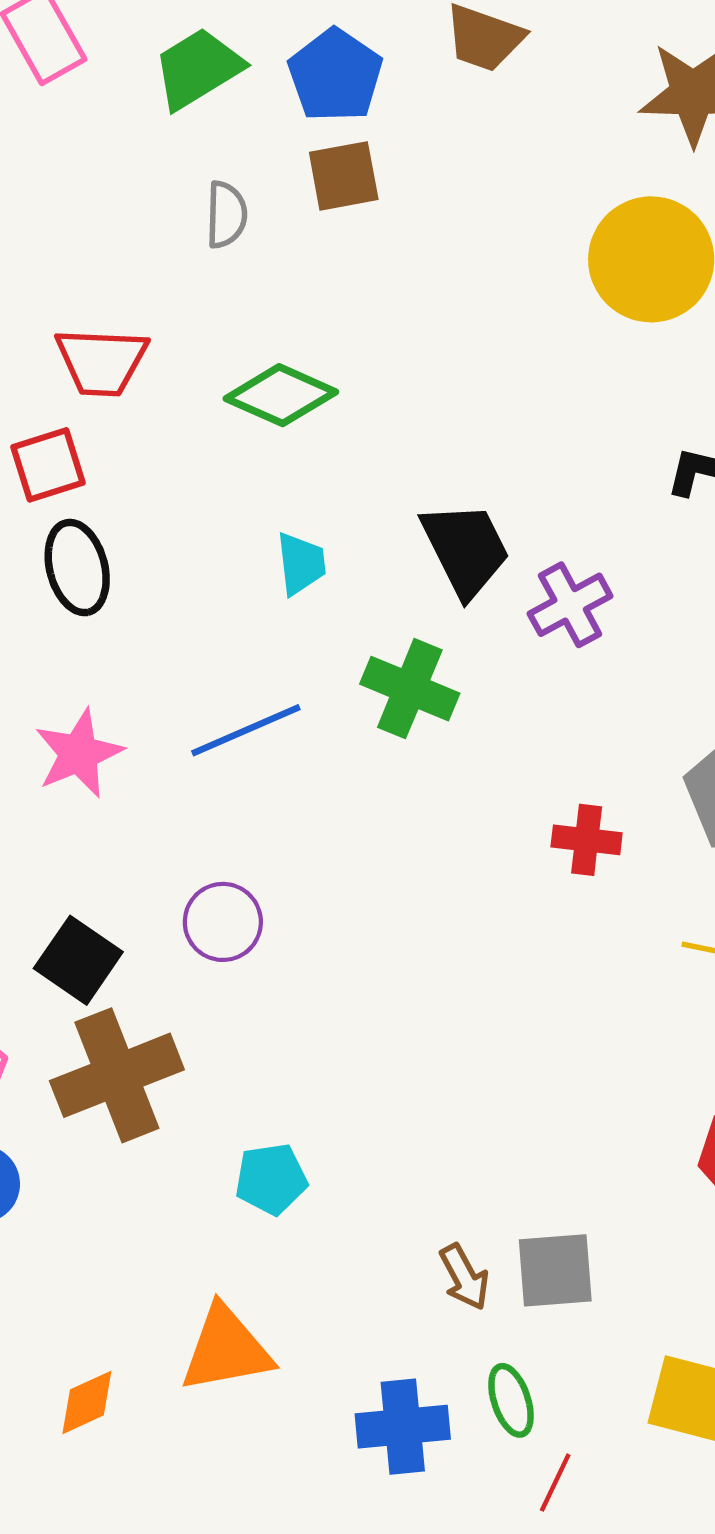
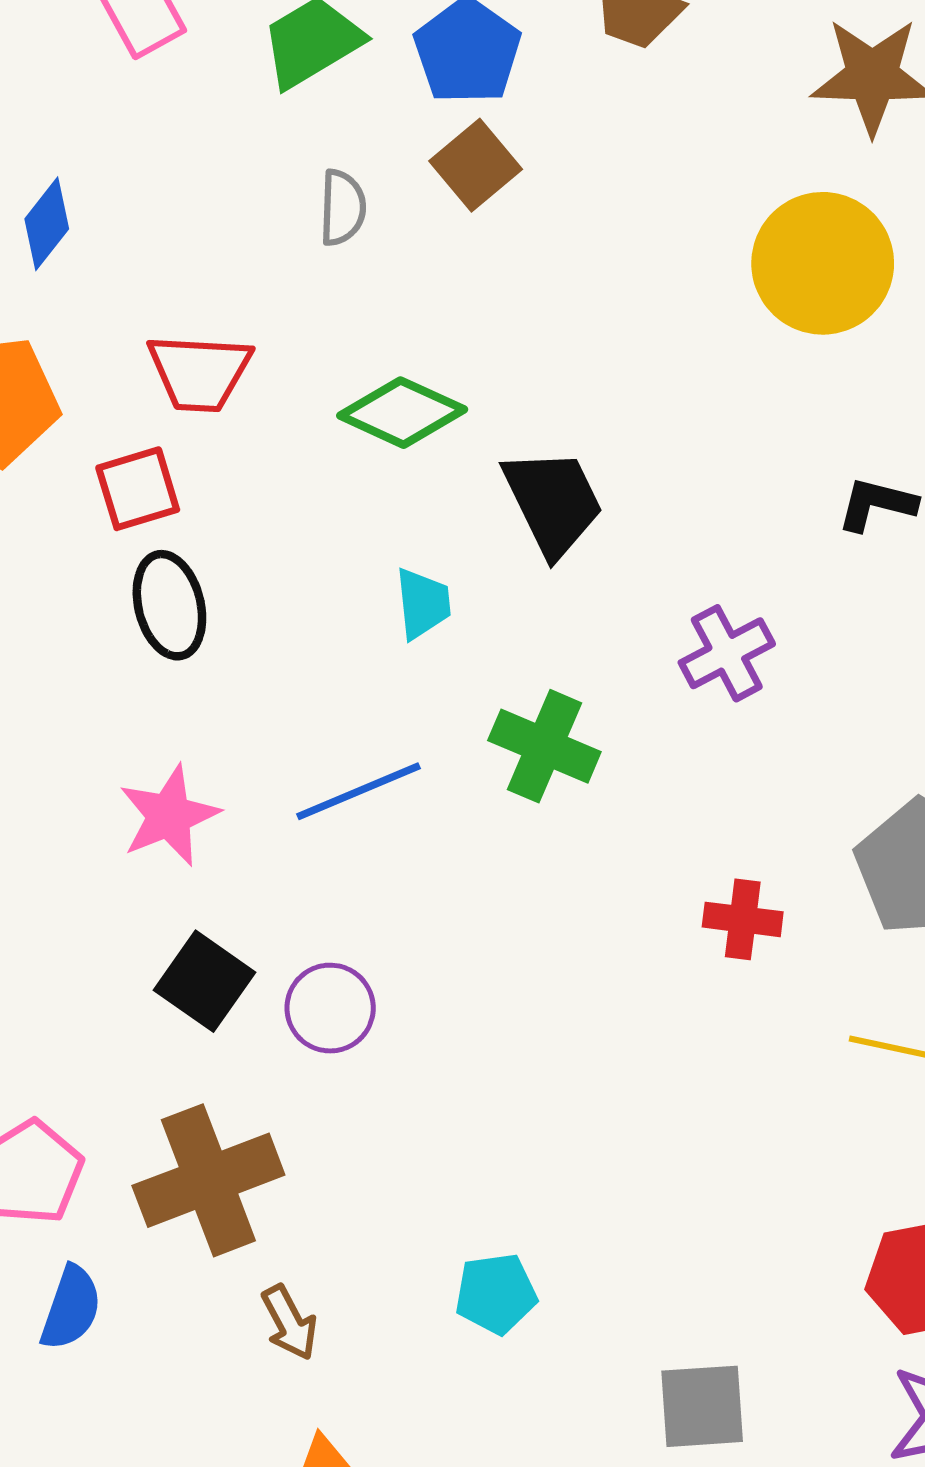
brown square: (344, 176) -> (476, 165), turned -30
black trapezoid: (465, 549) -> (553, 502), moved
black square: (78, 960) -> (204, 981), moved
cyan pentagon: (271, 1179) -> (496, 1294), moved
brown arrow: (464, 1277) -> (289, 1323), moved

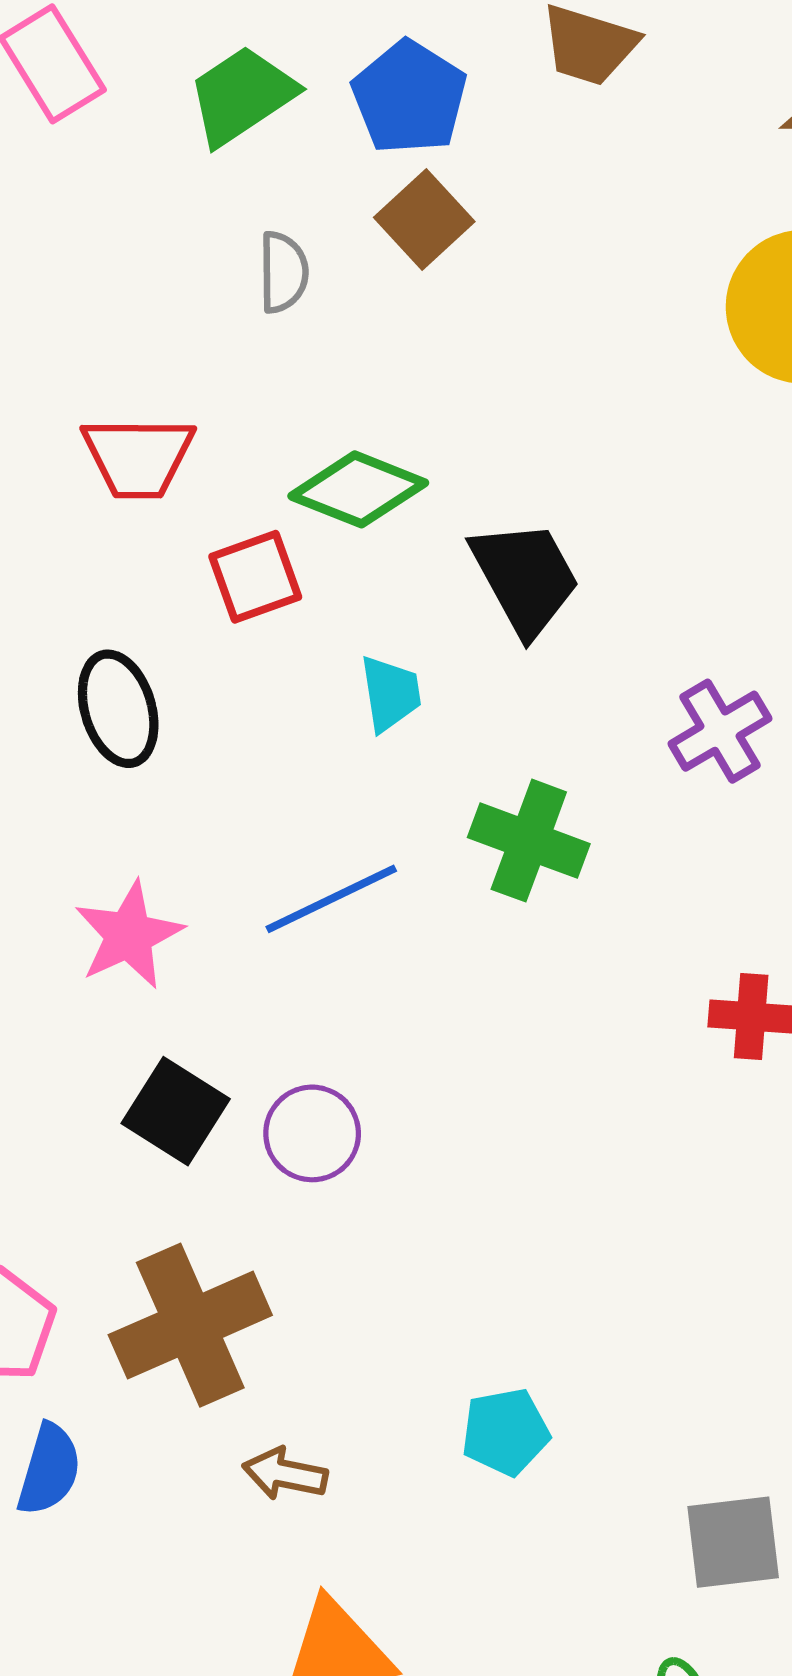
red square: (138, 489) -> (255, 577), moved
brown arrow: (289, 1323) -> (285, 1474), turned 132

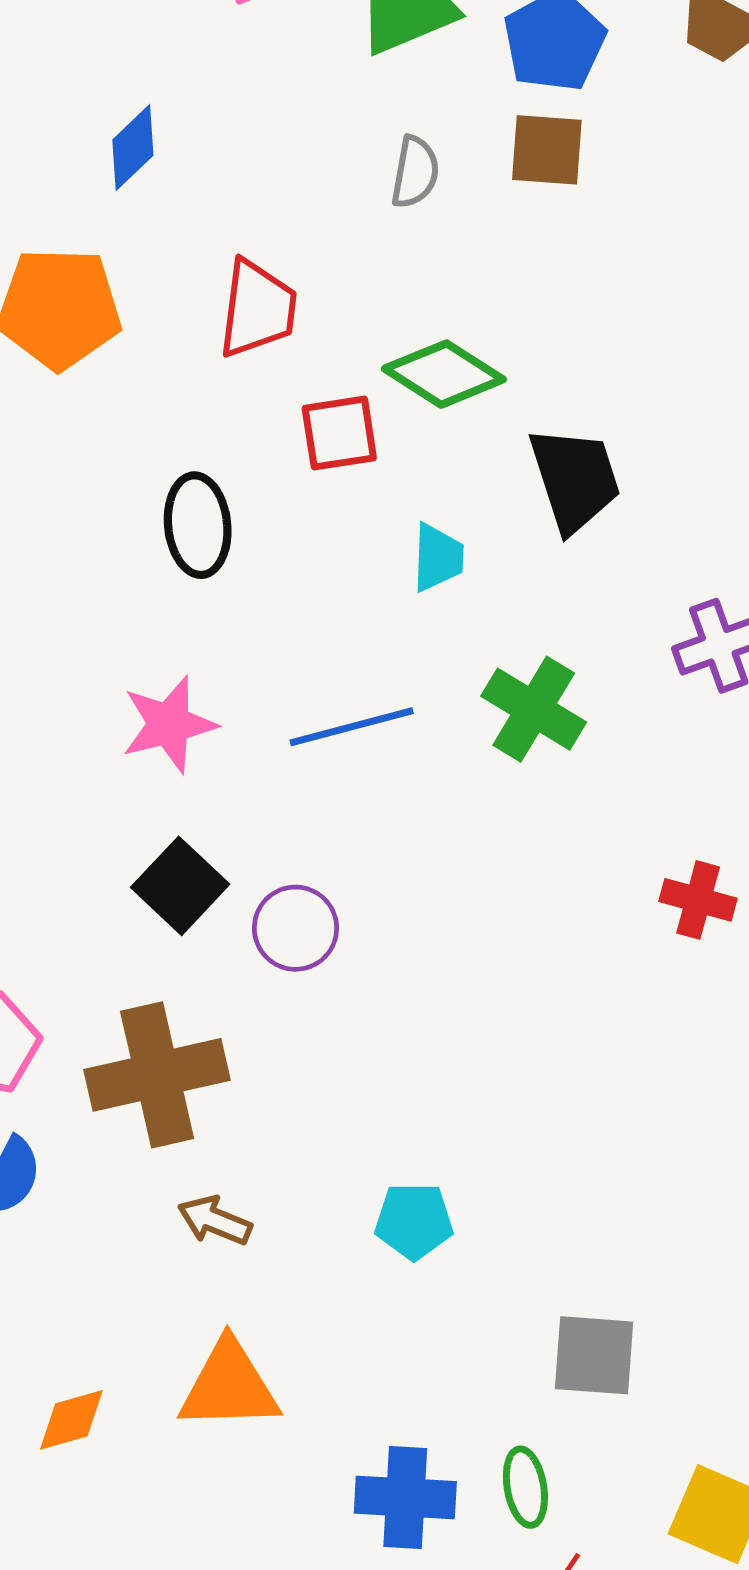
brown square: (424, 220) -> (547, 150), turned 36
red trapezoid: (138, 457) -> (257, 309), turned -94

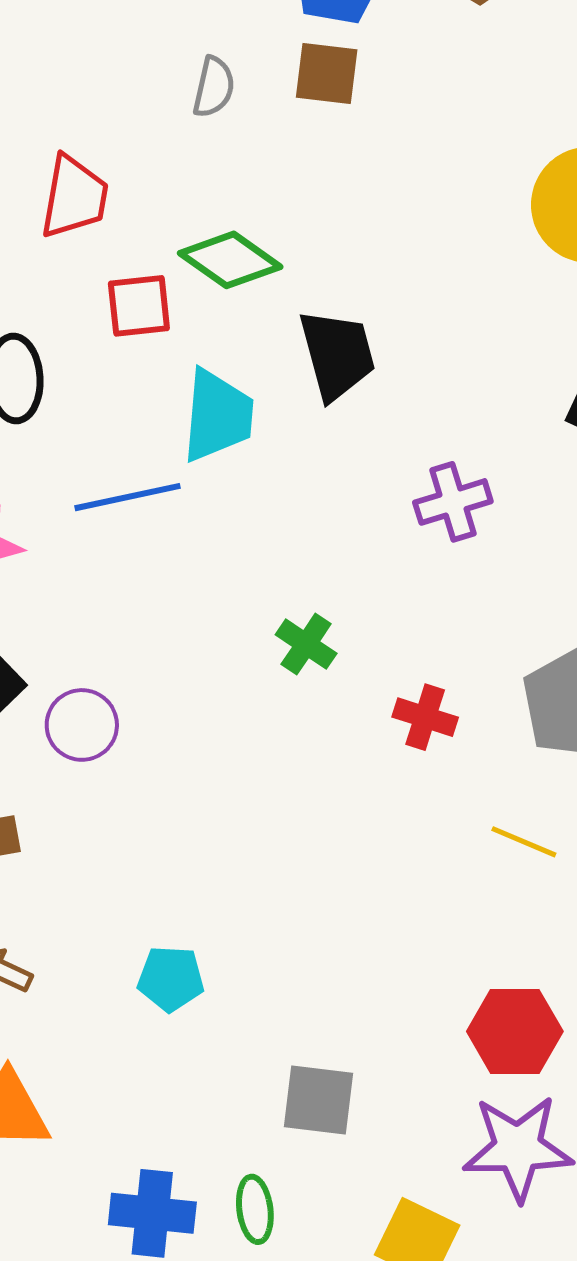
cyan trapezoid: (438, 558) -> (218, 416), size x1.6
green cross: (534, 709) -> (306, 644), moved, size x0.7
blue line: (352, 727) -> (128, 497), moved

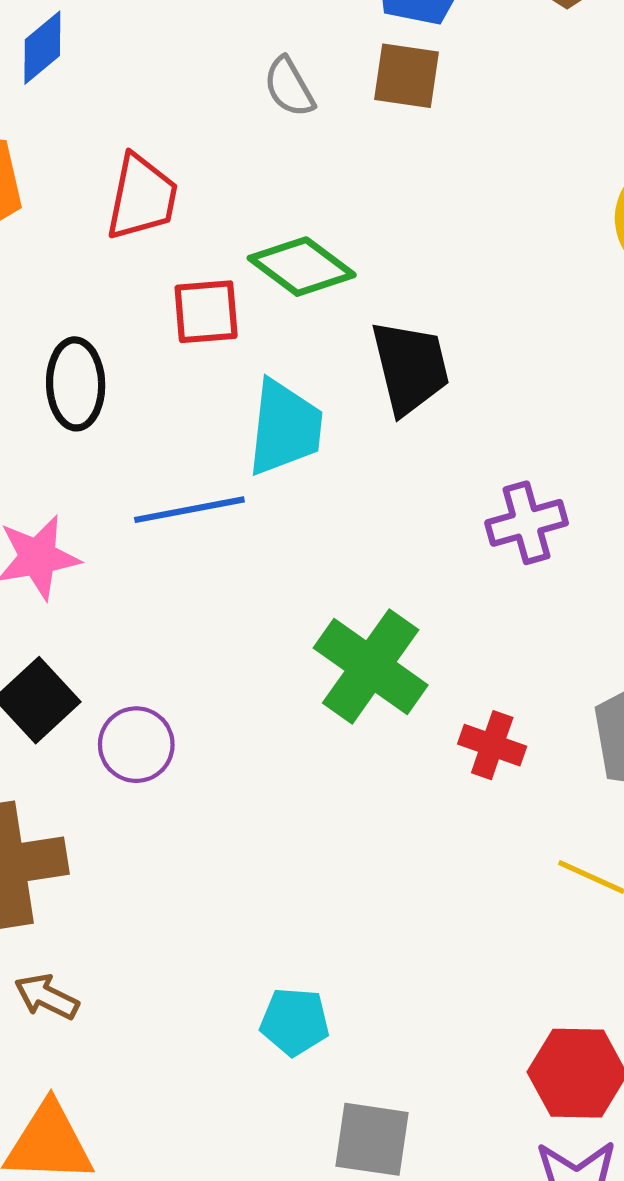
gray semicircle: (214, 87) -> (289, 87), turned 136
green cross: (306, 644) -> (371, 666), size x1.8
cyan pentagon: (171, 979) -> (295, 1022), moved

